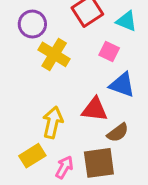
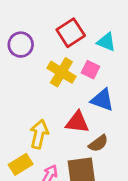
yellow cross: (54, 54) -> (61, 72), moved

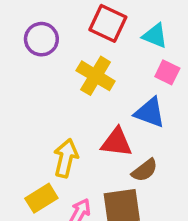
red square: (71, 33) -> (108, 23), turned -32
pink square: (90, 70) -> (167, 72), moved

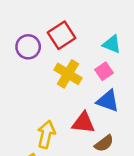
red square: (108, 23) -> (62, 35), moved, turned 32
pink square: (167, 72) -> (104, 71), moved, turned 30

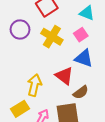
purple circle: (28, 47) -> (20, 29), moved
red triangle: (83, 123) -> (64, 76), turned 30

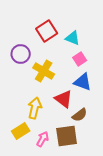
cyan triangle: (87, 13) -> (73, 38), moved
yellow cross: (52, 37) -> (44, 71), moved

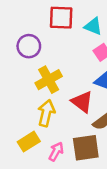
red square: (47, 31) -> (61, 18), turned 35
yellow cross: (44, 71) -> (49, 80), moved, turned 30

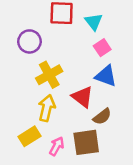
cyan triangle: (93, 26) -> (94, 22), turned 30

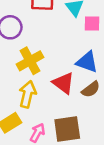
pink square: (102, 48) -> (92, 24), moved, turned 35
brown semicircle: (102, 117) -> (91, 89), moved

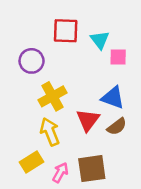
red triangle: (63, 83) -> (88, 120), turned 30
yellow arrow: (28, 94) -> (50, 132), turned -35

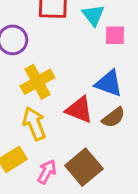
red triangle: (88, 120) -> (79, 110), turned -45
brown square: (92, 169) -> (84, 167), turned -32

